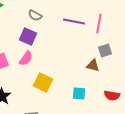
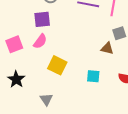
purple square: (28, 37) -> (42, 19), turned -30

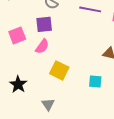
pink square: (14, 44) -> (17, 35), moved

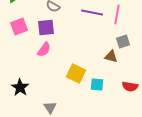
pink square: (17, 35) -> (19, 26), moved
yellow square: (59, 70) -> (76, 73), moved

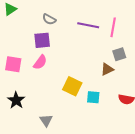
pink square: (19, 26) -> (13, 64), moved, turned 30
brown triangle: (111, 56) -> (107, 69), turned -40

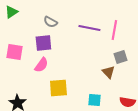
pink square: (13, 64) -> (14, 52), moved
brown triangle: (107, 69) -> (108, 72), turned -48
yellow square: (72, 86) -> (58, 88), moved, turned -30

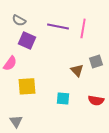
purple square: (43, 43) -> (27, 40), moved, turned 30
gray square: (120, 57) -> (96, 61), moved

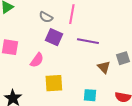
purple line: (58, 26) -> (88, 41), moved
pink line: (83, 28) -> (72, 14), moved

